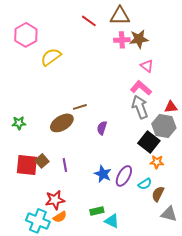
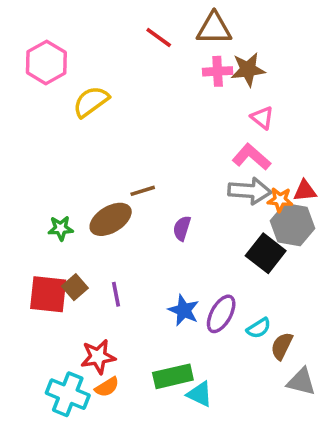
gray arrow: (140, 107) -> (250, 191), turned 115
green star: (19, 123) -> (61, 228), moved
orange star: (157, 162) -> (280, 200), moved
green rectangle: (97, 211) -> (173, 376), size x1.5

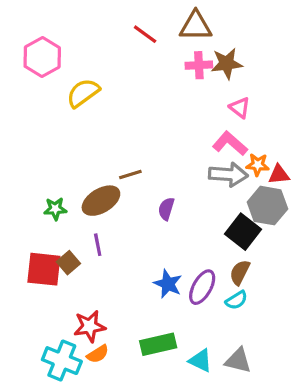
orange star: (280, 200) -> (258, 165), moved
purple line: (116, 294) -> (98, 245), moved
brown semicircle: (282, 346) -> (240, 272), moved
gray triangle: (301, 382) -> (238, 361), moved
cyan triangle: (200, 394) -> (201, 361), moved

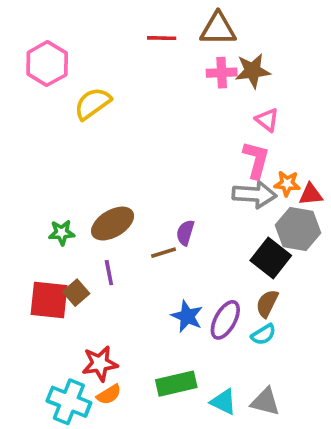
red line: (145, 34) -> (162, 38), turned -35
pink L-shape: (230, 143) -> (256, 160), turned 64
brown line: (130, 175) -> (163, 253), moved

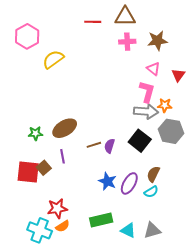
brown star: (253, 71) -> (157, 41), moved
red triangle: (311, 194) -> (178, 75), moved, turned -48
purple semicircle: (185, 233) -> (109, 146), moved
black square: (271, 258) -> (140, 141), moved
gray triangle: (265, 402) -> (152, 230), turned -30

